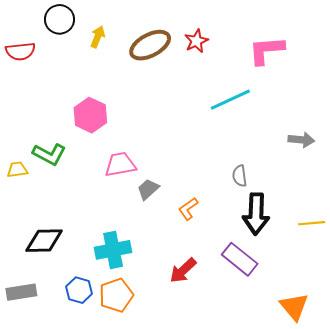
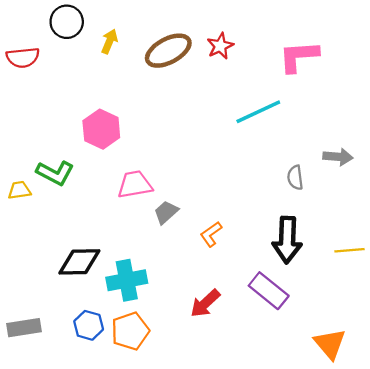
gray semicircle: (240, 176) -> (295, 178), moved
black diamond: (44, 241) -> (79, 262), moved

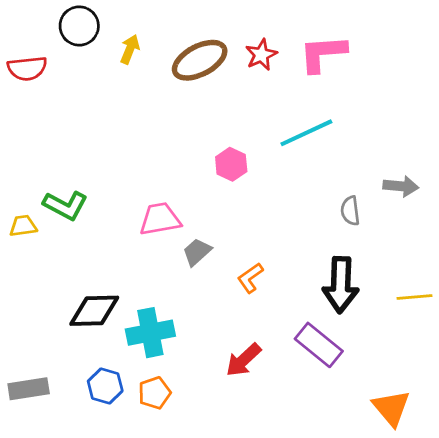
pink L-shape: (299, 56) -> (323, 53), moved
pink hexagon: (101, 129) -> (231, 164), moved, size x0.7
orange pentagon: (130, 331) -> (154, 393), size x0.7

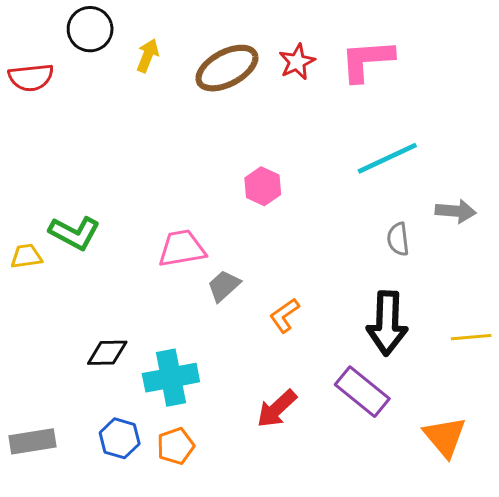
cyan line: (306, 133) -> (387, 158), moved
black diamond: (94, 311) -> (107, 353), size x0.7
orange triangle: (391, 408) -> (445, 437), moved

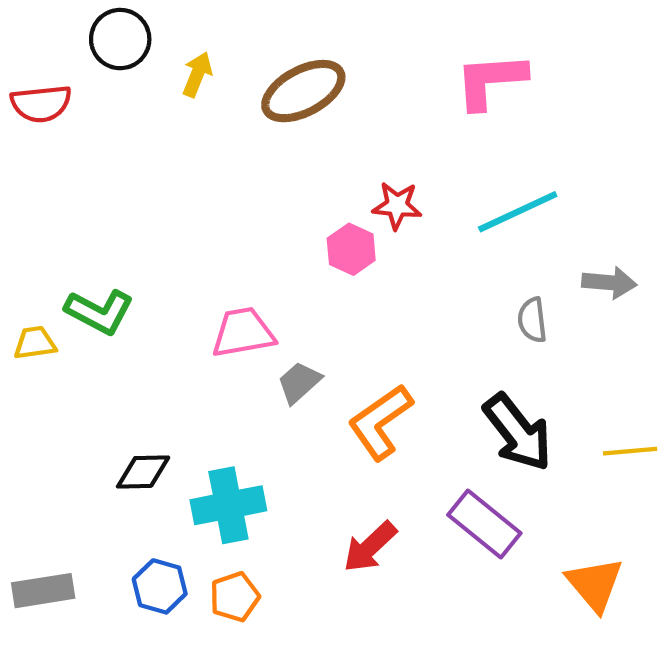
red star: (297, 62) -> (397, 206), moved, turned 30
orange L-shape: (285, 315) -> (380, 422), size x1.6
black arrow: (387, 323) -> (518, 432), turned -40

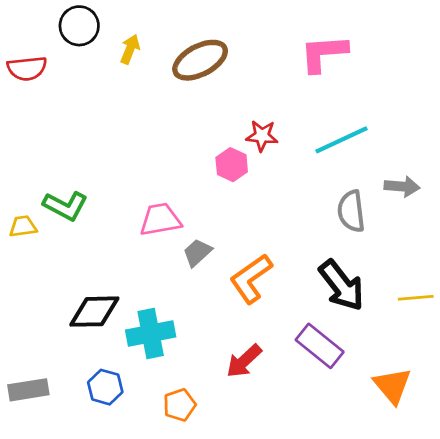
gray semicircle: (532, 320) -> (351, 211), size x1.4
black diamond: (143, 472) -> (94, 312), size x1.4
orange pentagon: (235, 597) -> (179, 405), moved

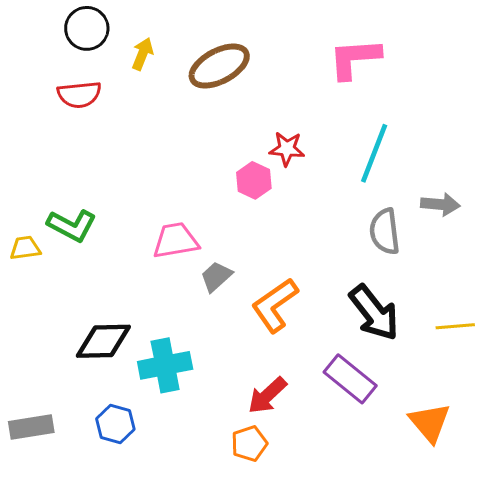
red semicircle: (27, 68) -> (79, 95), moved
cyan line: (342, 140) -> (374, 153), turned -44
orange pentagon: (179, 405) -> (249, 444), moved

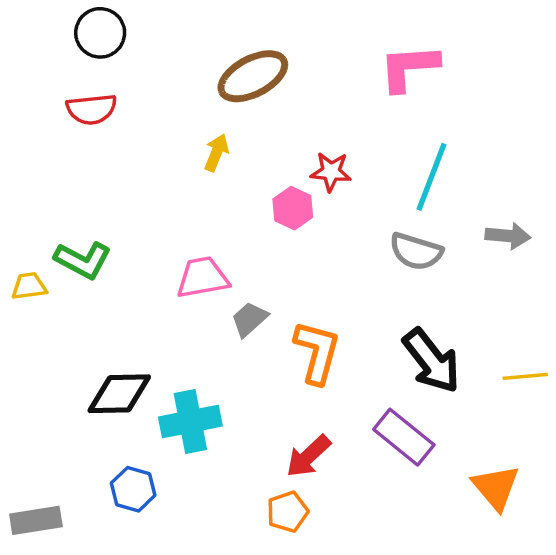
yellow arrow: (142, 54) -> (216, 153), moved
gray semicircle: (385, 231) -> (416, 251), moved, turned -66
orange L-shape: (275, 305) -> (317, 352), turned 140
gray rectangle: (31, 427) -> (36, 520), moved

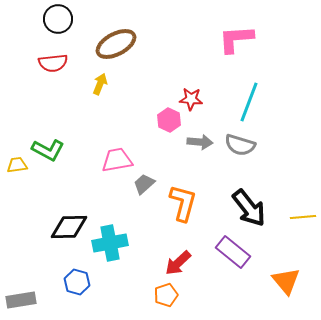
brown ellipse: (253, 76) -> (116, 44), moved
yellow arrow: (216, 153) -> (100, 84), moved
gray arrow: (508, 236) -> (200, 142), moved

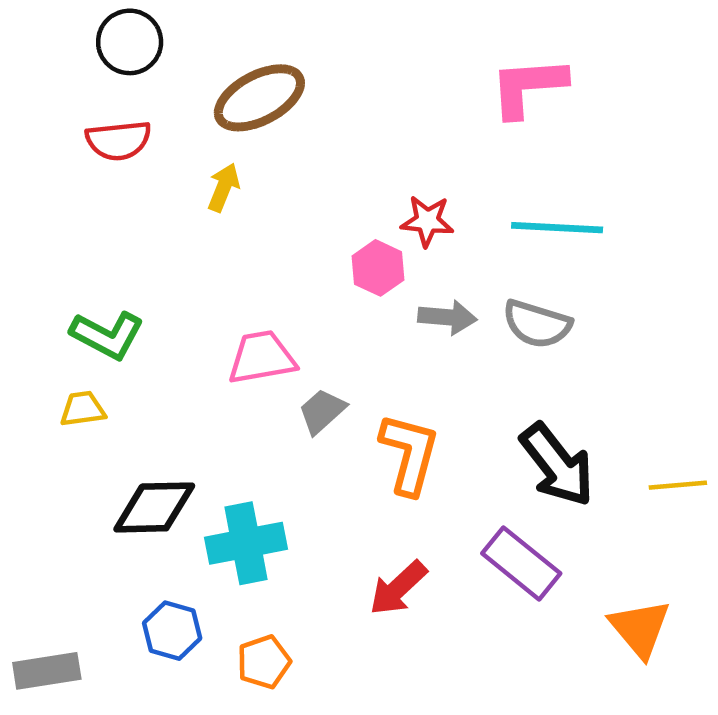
cyan line: (249, 102) -> (557, 228), turned 72
yellow trapezoid: (17, 165) -> (83, 409), moved
orange pentagon: (166, 295) -> (264, 662), moved

